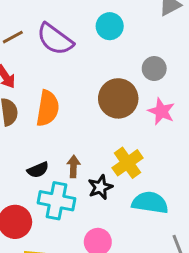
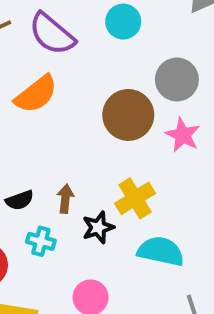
gray circle: (154, 69) -> (177, 79), size x1.4
orange semicircle: (48, 108) -> (36, 94), moved, turned 39
cyan cross: (57, 201) -> (41, 241), size x0.6

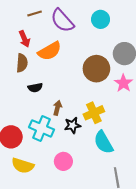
black semicircle: (20, 200) -> (35, 88), moved
cyan cross: (41, 241) -> (41, 128), size x1.6
cyan semicircle: (161, 251) -> (103, 142), turned -140

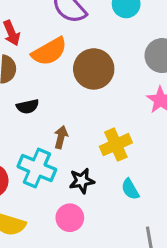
brown circle: (96, 69) -> (94, 69), moved
black star: (72, 125) -> (82, 181), moved
cyan semicircle: (103, 142) -> (130, 189), size x0.6

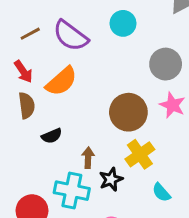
brown circle: (94, 69) -> (128, 112), moved
black star: (82, 181) -> (111, 179), moved

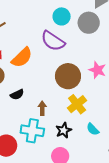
purple semicircle: (71, 36) -> (53, 41), moved
gray circle: (166, 64) -> (89, 23), moved
black star: (111, 179) -> (64, 130), moved

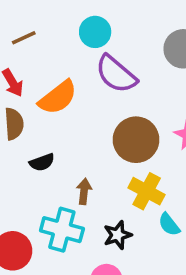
cyan circle: (62, 16) -> (95, 32), moved
yellow cross: (77, 104) -> (147, 191), turned -30
cyan semicircle: (93, 129) -> (169, 224), moved

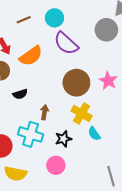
brown line: (24, 38) -> (24, 20), moved

